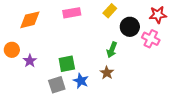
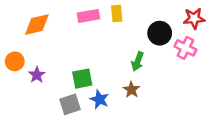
yellow rectangle: (110, 11) -> (117, 13), moved, turned -48

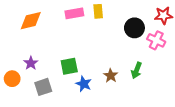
orange circle: (15, 61) -> (12, 79), moved
green arrow: (138, 61) -> (137, 70), moved
gray square: (70, 104) -> (43, 87), moved

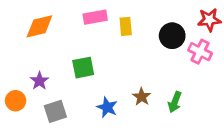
yellow rectangle: (98, 11) -> (126, 26), moved
green square: (69, 66) -> (83, 68), moved
green arrow: (137, 70) -> (175, 102), moved

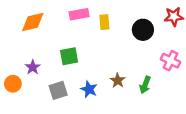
pink cross: (200, 52) -> (170, 61), moved
gray square: (55, 111) -> (58, 90), moved

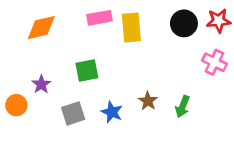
yellow rectangle: (104, 22) -> (131, 28), size x1.5
black circle: (143, 30) -> (184, 23), moved
pink cross: (170, 61) -> (214, 62), moved

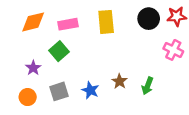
pink rectangle: (99, 18) -> (68, 24), moved
green square: (87, 71) -> (59, 51), moved, turned -30
orange circle: (16, 105) -> (28, 97), moved

